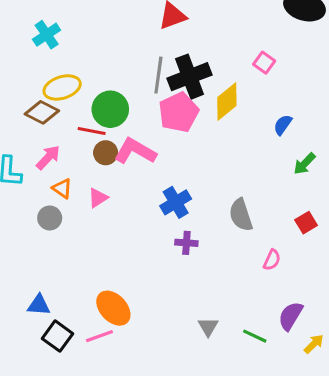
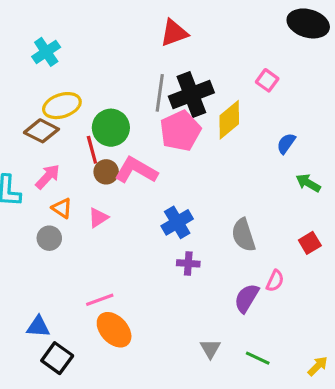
red line: (92, 131) -> (92, 150), turned 64
green arrow: (304, 164) -> (308, 183), turned 75
purple semicircle: (291, 316) -> (247, 298), moved
pink line: (99, 336) -> (100, 300), moved

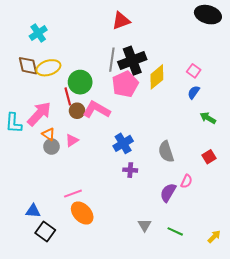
pink square: (267, 80) -> (194, 71), moved
brown diamond: (41, 131) -> (28, 66), moved, turned 50
pink arrow: (48, 177) -> (39, 114), size x1.5
gray circle: (49, 238) -> (51, 147), moved

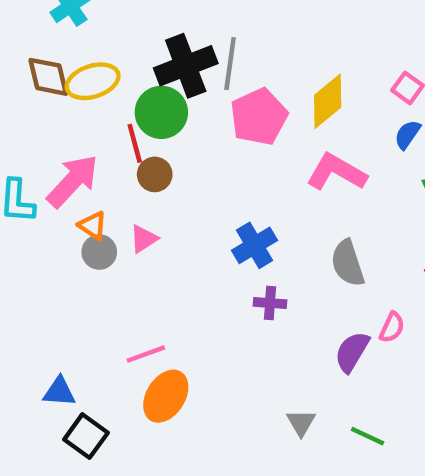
black cross: (132, 61) -> (186, 66), moved
pink L-shape: (96, 110) -> (336, 172), moved
orange ellipse: (82, 213) -> (166, 396), turned 75

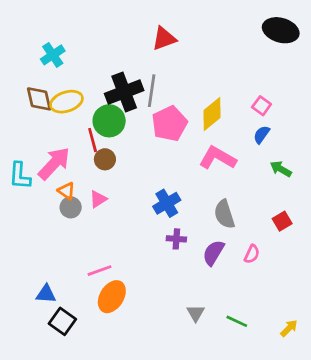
purple semicircle: (352, 352) -> (213, 253), moved

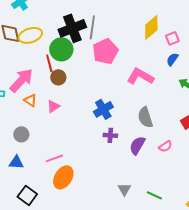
pink square: (262, 106) -> (172, 38), turned 32
yellow diamond: (212, 114) -> (151, 27), moved
gray circle: (71, 207) -> (21, 134), moved
pink semicircle: (252, 254) -> (165, 146), turned 32
blue triangle: (46, 294) -> (16, 162), moved

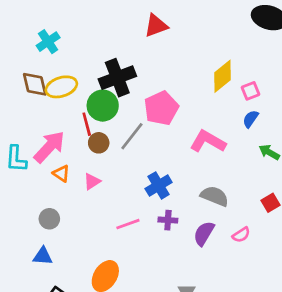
gray line: (92, 27) -> (132, 136), moved, turned 30
gray semicircle: (145, 117) -> (215, 196), turned 130
pink line: (54, 158) -> (128, 224), moved

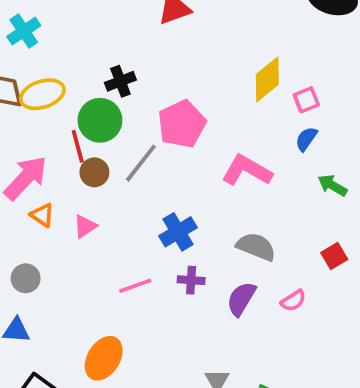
black cross: (117, 78) -> (120, 81), size x0.6

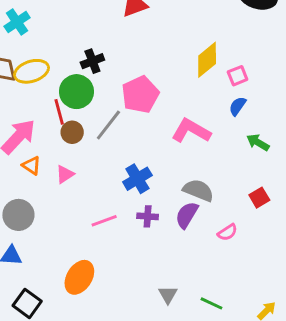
gray circle: (26, 278) -> (18, 215), size x1.4
purple semicircle: (241, 299) -> (187, 215), moved

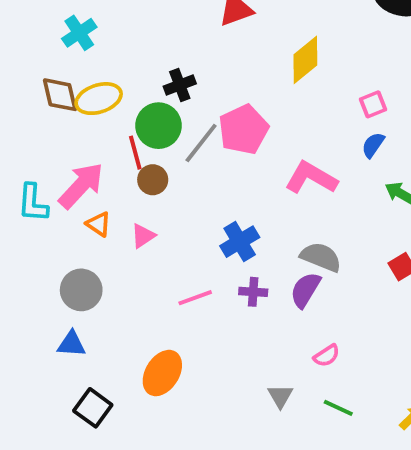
yellow diamond: (207, 60) -> (305, 60), moved
gray line: (108, 125) -> (201, 143), moved
pink semicircle: (227, 232) -> (327, 356), moved

